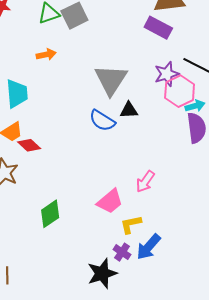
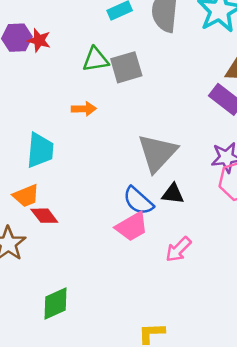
pink arrow: (145, 182) -> (178, 249), moved
pink trapezoid: (110, 201) -> (132, 227), moved

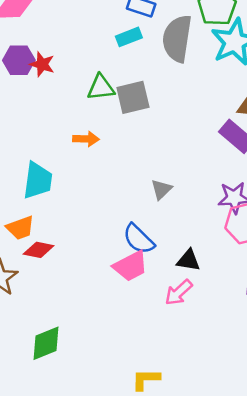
gray triangle: (157, 153) -> (161, 189), size x0.5
black triangle: (173, 194) -> (188, 260), moved
red diamond: (44, 216) -> (39, 250), turned -44

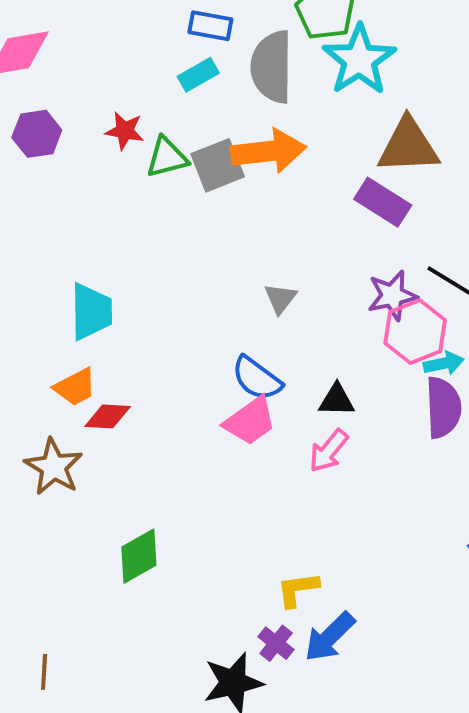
red star: (42, 64) -> (125, 131), moved
orange arrow: (86, 139) -> (268, 151), moved, size x1.8

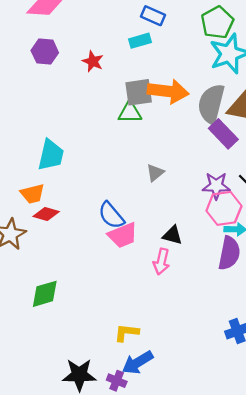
gray semicircle: (272, 67) -> (211, 104), moved
green triangle: (167, 157) -> (130, 112), moved
blue semicircle: (257, 378) -> (111, 215), moved
pink arrow: (329, 451) -> (161, 262), turned -40
purple cross: (276, 643) -> (117, 381), moved, turned -30

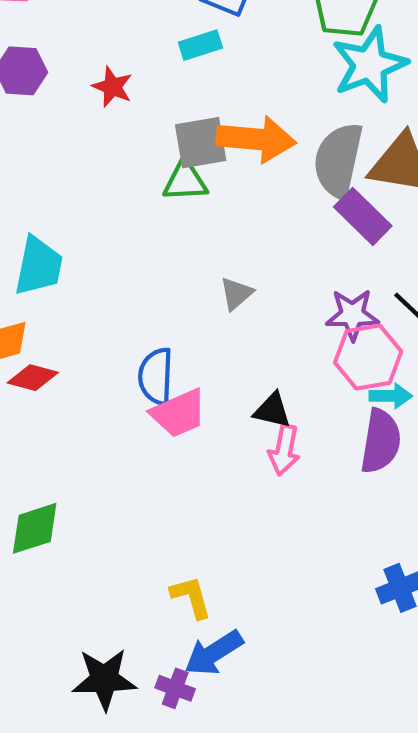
blue semicircle: (111, 215) -> (156, 376), turned 44
pink arrow: (161, 262) -> (284, 450), moved
yellow L-shape: (126, 333) -> (191, 597), turned 70

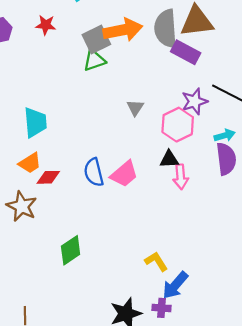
pink hexagon: (368, 357) -> (178, 125), moved
blue semicircle: (156, 376) -> (94, 172), moved

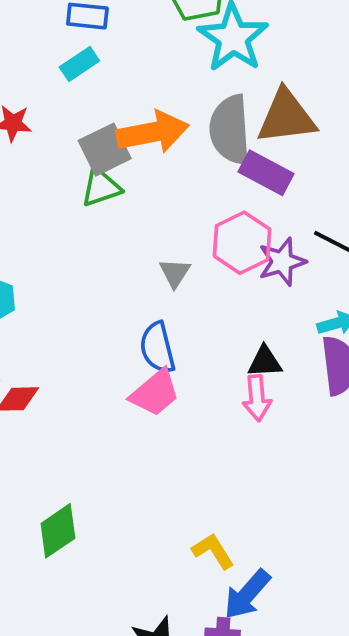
pink hexagon: (178, 125) -> (242, 243), moved
black triangle: (169, 159) -> (265, 362), moved
blue semicircle: (94, 172) -> (157, 348), moved

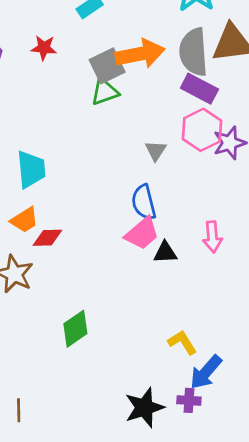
purple rectangle: (266, 173) -> (199, 89), moved
black triangle: (265, 362) -> (165, 253), moved

